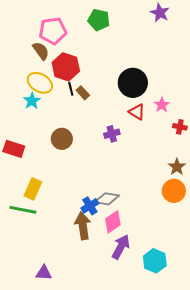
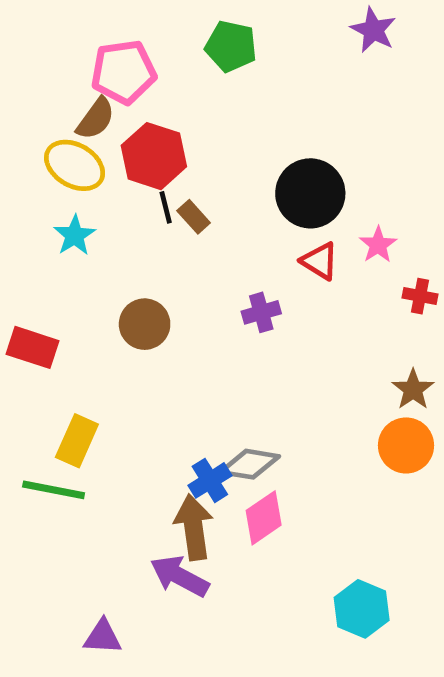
brown semicircle: (41, 51) -> (96, 119), turned 72
yellow ellipse: (40, 83) -> (75, 165), moved
purple arrow: (121, 247) -> (180, 576), moved, turned -90

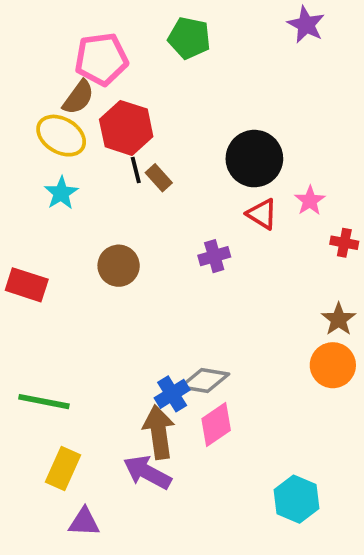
yellow rectangle: (77, 441) -> (63, 469), moved

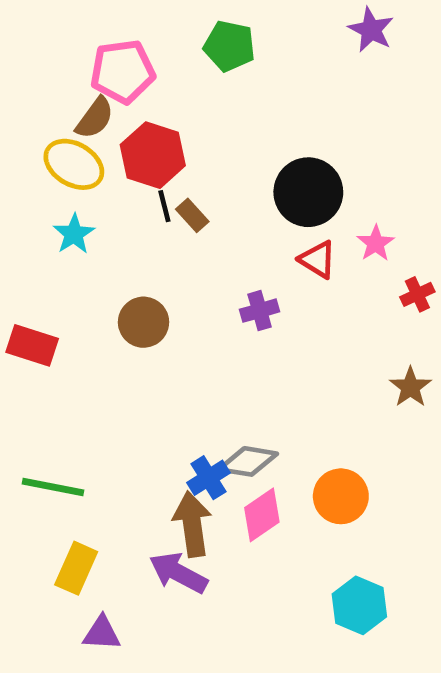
red cross: (344, 243) -> (417, 294), turned -36
orange circle: (333, 365) -> (341, 496), moved

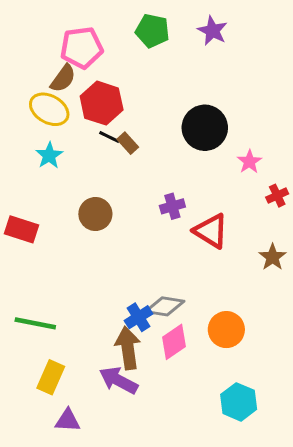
purple star: (371, 30) -> (212, 31), moved
black line: (164, 206) -> (109, 137), turned -50
red triangle: (318, 260) -> (211, 231), moved, size x1.4

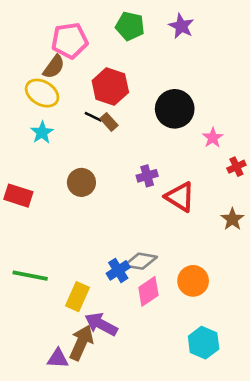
red hexagon: (102, 103) -> (110, 87), moved
brown arrow: (128, 348) -> (81, 343), moved, turned 32
yellow rectangle: (51, 377) -> (77, 297), moved

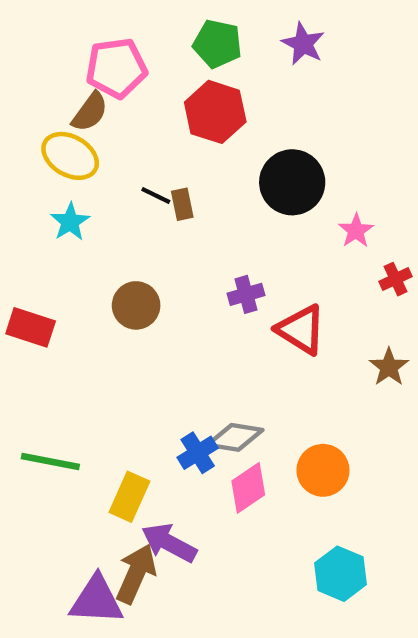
red hexagon: (110, 87) -> (215, 112), moved
brown rectangle: (109, 122) -> (182, 204), turned 30
purple triangle: (58, 358) -> (96, 600), size x1.5

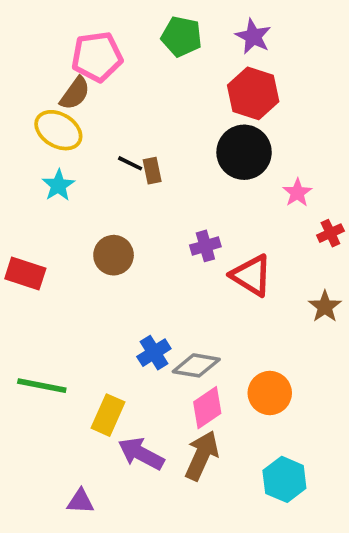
red hexagon: (215, 112) -> (253, 93), moved
blue cross: (198, 453) -> (154, 353), moved
brown arrow: (136, 574) -> (202, 455), moved
purple triangle: (96, 600) -> (80, 501), size x0.6

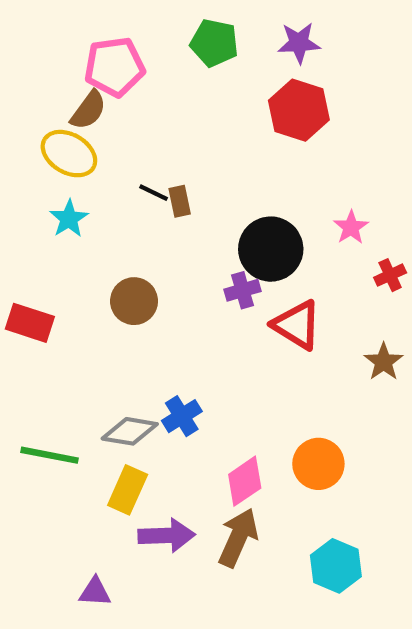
purple star: (253, 36) -> (299, 43), turned -30
black circle: (244, 152) -> (271, 249), moved
gray diamond: (196, 365) -> (130, 431), moved
purple arrow: (141, 454) -> (167, 535), turned 150

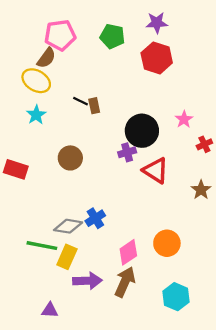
green pentagon: (214, 43) -> (112, 36), moved
green line: (49, 455) -> (42, 246), moved

